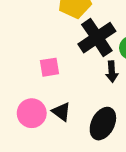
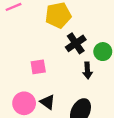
black cross: (97, 38) -> (76, 43), size x0.7

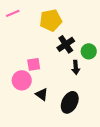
pink circle: (24, 103) -> (22, 80), moved

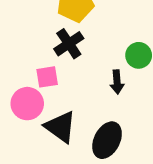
black cross: (66, 44) -> (69, 44), moved
black triangle: (42, 94) -> (60, 127), size x1.5

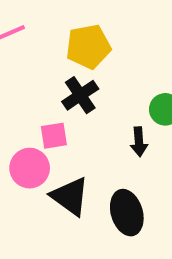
black ellipse: (107, 140) -> (127, 213), turned -44

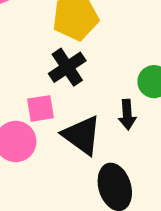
black triangle: (70, 196) -> (82, 135), moved

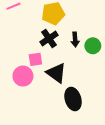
black arrow: (127, 115) -> (75, 40), moved

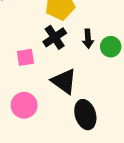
pink square: (35, 59) -> (25, 57), moved
pink circle: (23, 76) -> (24, 105), moved

